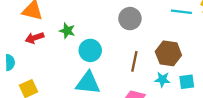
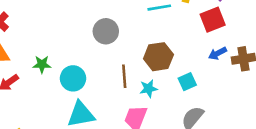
cyan star: (162, 79) -> (149, 89), moved

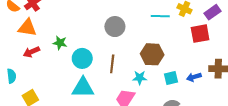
blue arrow: (218, 53) -> (194, 77), moved
brown line: (124, 76) -> (112, 64), moved

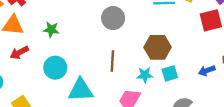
green star: (60, 43) -> (51, 30), moved
cyan circle: (82, 58) -> (55, 68), moved
cyan square: (171, 78) -> (170, 73), moved

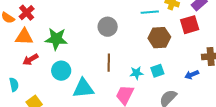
green star: (51, 30) -> (56, 39), size x1.6
brown hexagon: (158, 47) -> (159, 38), moved
blue arrow: (207, 71) -> (192, 75), moved

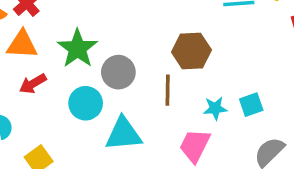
gray circle: (108, 27) -> (118, 72), moved
brown hexagon: (159, 38) -> (191, 51), moved
green star: (56, 39) -> (77, 49), turned 30

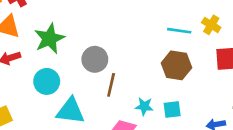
brown hexagon: (191, 51) -> (176, 65), moved
gray circle: (118, 72) -> (95, 59), moved

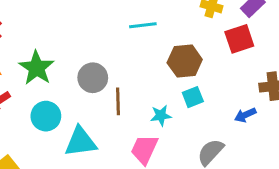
cyan line: (179, 31) -> (143, 25), moved
cyan square: (172, 109) -> (193, 97), moved

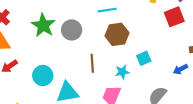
brown hexagon: (185, 61) -> (117, 34), moved
green star: (37, 68) -> (43, 25), moved
gray circle: (93, 78) -> (72, 30), moved

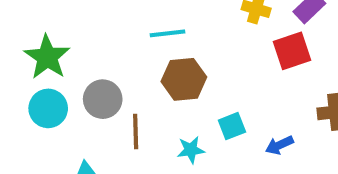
gray circle: (72, 30) -> (103, 99), moved
blue arrow: (180, 69) -> (279, 145), moved
cyan circle: (43, 76) -> (48, 108), moved

